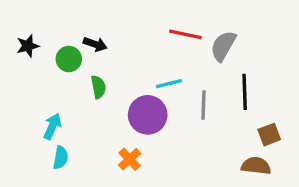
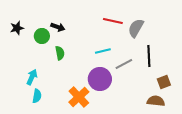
gray line: (203, 105) -> (124, 64), turned 60
purple circle: (148, 115) -> (100, 79), moved
orange cross: (130, 159) -> (79, 97), size x1.5

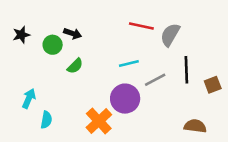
green semicircle: (60, 53) -> (75, 66), turned 56
cyan arrow: (32, 77) -> (29, 99), moved
brown square: (164, 82) -> (213, 85), moved

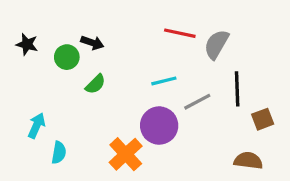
black star: (21, 35) -> (27, 44), turned 30
brown square: (213, 85) -> (263, 119), moved

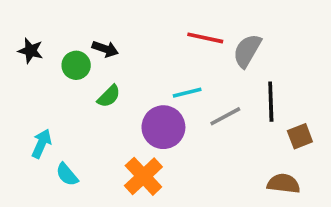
purple circle: (159, 126) -> (163, 127), moved
cyan semicircle: (59, 153) -> (67, 174), turned 130

